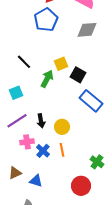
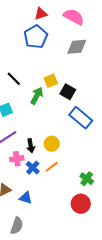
black arrow: (41, 121) -> (31, 146), moved
orange line: (62, 150) -> (52, 167), turned 64
red circle: (81, 186) -> (81, 204), moved

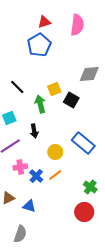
pink semicircle: (74, 17) -> (77, 25), turned 70
gray diamond: (77, 47) -> (89, 74), moved
green arrow: (37, 96) -> (40, 104), turned -42
blue rectangle: (81, 118) -> (83, 143), moved
black arrow: (31, 146) -> (34, 131), moved

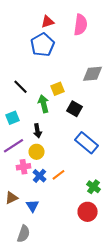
black square: (71, 100) -> (74, 109), moved
yellow circle: (55, 152) -> (36, 152), moved
blue triangle: (29, 206) -> (32, 206), turned 40

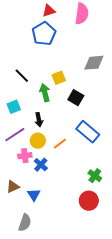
orange line: (58, 175) -> (60, 144), moved

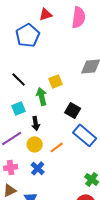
blue pentagon: (44, 34) -> (28, 35), moved
black square: (76, 98) -> (73, 110), moved
cyan square: (14, 107) -> (19, 108), moved
pink cross: (25, 156) -> (11, 167), moved

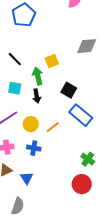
cyan square: (19, 108) -> (15, 88), turned 32
black arrow: (36, 123) -> (37, 96), moved
blue cross: (38, 168) -> (34, 148), turned -32

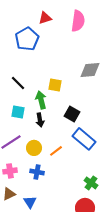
yellow square: (52, 61) -> (55, 85), turned 32

